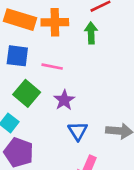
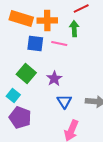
blue square: (17, 56) -> (35, 44), moved
pink line: (52, 67) -> (59, 44), moved

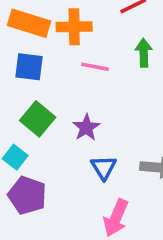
green arrow: (74, 28) -> (144, 53), moved
blue square: (35, 44) -> (29, 67), moved

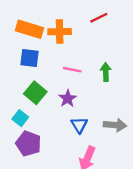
green arrow: (144, 53) -> (106, 72), moved
pink line: (95, 67) -> (72, 70), moved

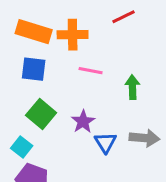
pink line: (72, 70) -> (91, 71), moved
blue triangle: (79, 125) -> (106, 143), moved
gray arrow: (115, 125) -> (144, 138), moved

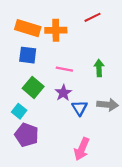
pink line: (91, 71) -> (64, 69), moved

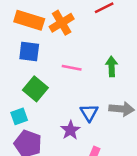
orange cross: (56, 30) -> (62, 23), turned -30
purple star: (63, 93) -> (70, 130), moved
cyan square: (19, 111) -> (19, 116), turned 32

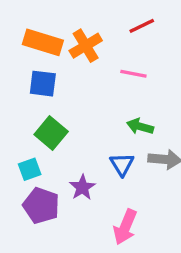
green arrow: (112, 66) -> (140, 126), moved, turned -72
pink line: (72, 68) -> (133, 74), moved
purple star: (70, 130) -> (82, 187), moved

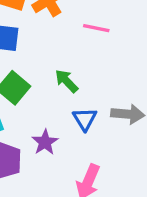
green arrow: (140, 126) -> (67, 81), moved, turned 30

